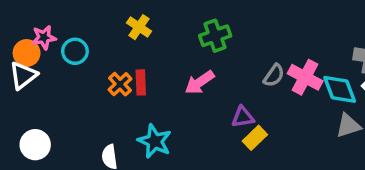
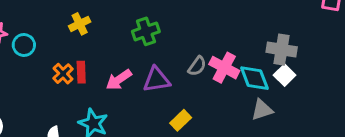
yellow cross: (139, 27) -> (80, 24), turned 30
pink arrow: (200, 82) -> (119, 80), moved
purple triangle: (243, 117) -> (156, 80), moved, size x1.4

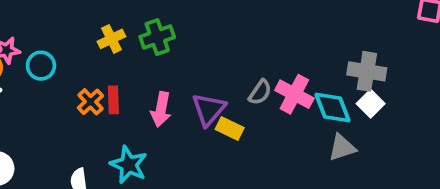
green cross: (146, 31) -> (157, 37), moved
pink arrow: (119, 80) -> (161, 109), turned -44
purple triangle: (156, 80) -> (209, 109), turned -40
yellow rectangle: (181, 120) -> (230, 128), moved, turned 70

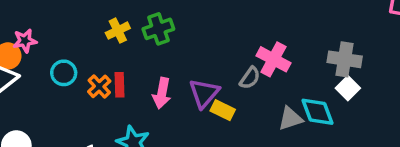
cyan circle: (41, 66) -> (64, 73), moved
pink cross: (294, 94) -> (273, 59), moved
cyan diamond: (332, 108) -> (317, 112), moved
gray triangle: (342, 148) -> (290, 119), moved

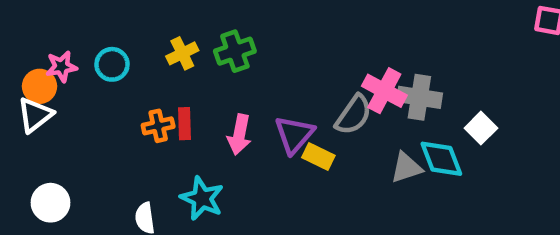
gray cross: (345, 59) -> (419, 97), moved
cyan circle: (64, 73) -> (112, 64), moved
gray semicircle: (250, 78) -> (354, 115), size x1.4
orange cross: (99, 86) -> (158, 126), turned 30

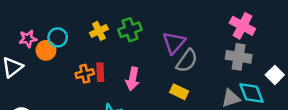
orange circle: (40, 86) -> (46, 50), moved
pink cross: (384, 91) -> (242, 26), moved
gray semicircle: (354, 115) -> (187, 61), moved
purple triangle: (294, 135) -> (174, 43), moved

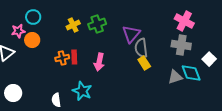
cyan circle: (58, 37) -> (33, 17), moved
gray semicircle: (187, 61) -> (141, 48), turned 138
yellow rectangle: (179, 92) -> (144, 63), moved, turned 32

